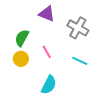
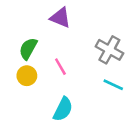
gray cross: (78, 28) -> (109, 50), moved
cyan line: (80, 61) -> (113, 85), moved

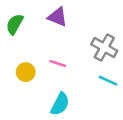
green semicircle: (28, 49) -> (15, 24), moved
pink line: (60, 67) -> (58, 63), turned -42

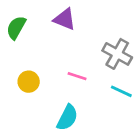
pink line: (58, 63) -> (77, 76), moved

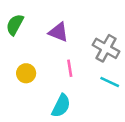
purple triangle: (65, 19) -> (59, 32), moved
pink line: (77, 76) -> (70, 68), turned 63

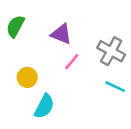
pink line: (70, 68) -> (72, 62), moved, turned 49
cyan semicircle: (61, 106) -> (44, 106), moved

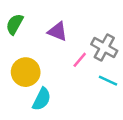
pink line: (72, 62) -> (80, 60), moved
yellow circle: (27, 77) -> (26, 72), size x1.5

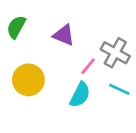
cyan semicircle: (42, 99) -> (80, 95), moved

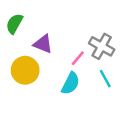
purple triangle: (64, 35) -> (43, 44), moved
cyan line: (119, 89) -> (105, 79), turned 36

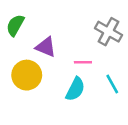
gray cross: (102, 46) -> (108, 32), moved
pink line: (78, 58) -> (83, 62), turned 49

